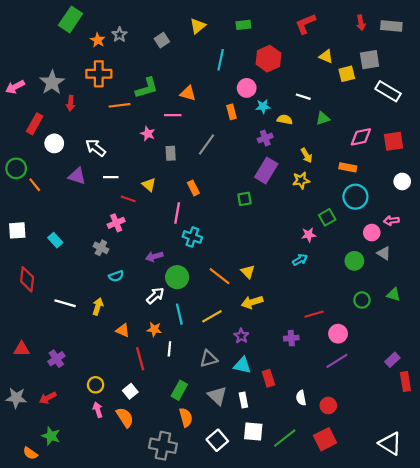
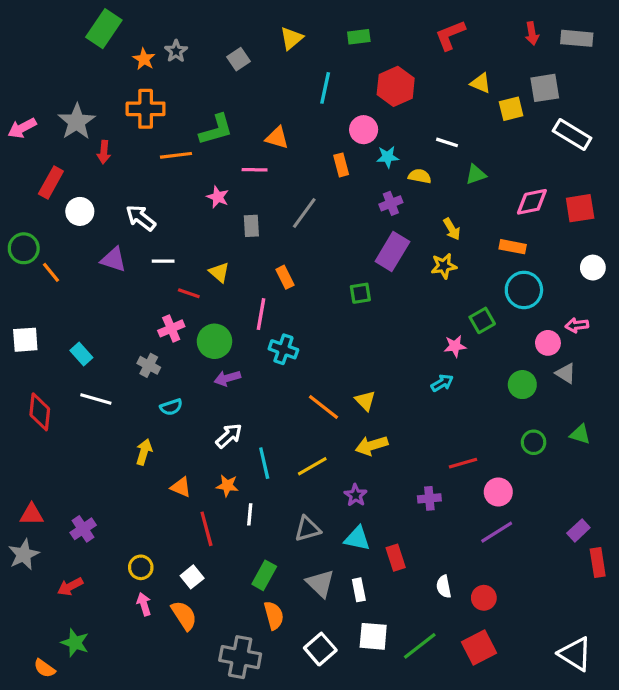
green circle: (177, 277) -> (214, 341), moved
white line: (65, 303) -> (96, 399), moved
gray star: (16, 398) -> (24, 555), moved, turned -30

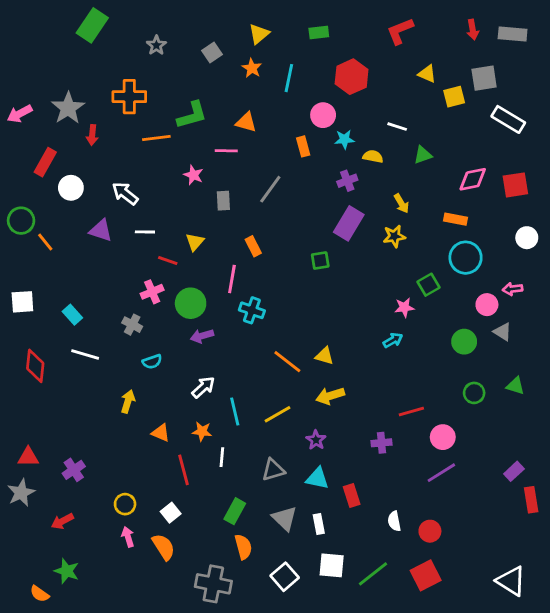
orange star: (144, 59) -> (252, 68), moved
yellow triangle: (219, 272) -> (195, 242), turned 30
yellow triangle: (365, 401) -> (324, 356), turned -30

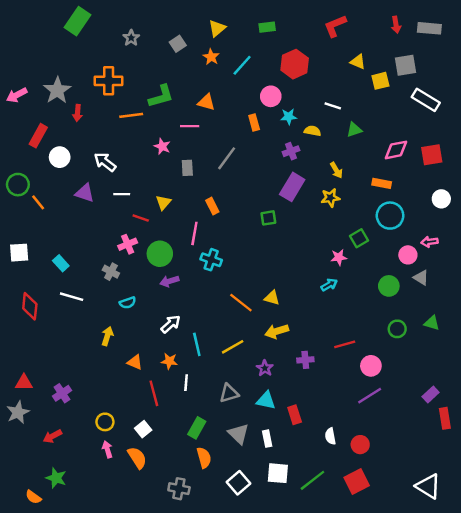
cyan line: (289, 78) -> (242, 65), turned 30
purple cross: (381, 443) -> (305, 360), moved
gray cross: (213, 584) -> (179, 489), size x0.7

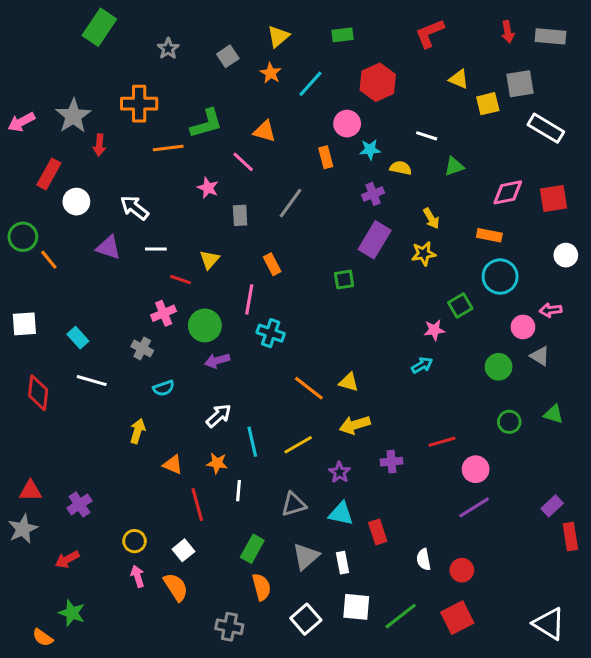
pink line: (190, 126) -> (243, 162), turned 42
gray triangle: (239, 434) -> (306, 556), turned 35

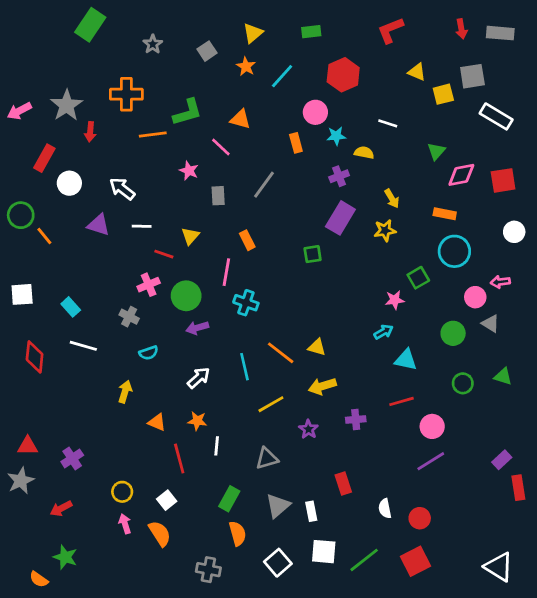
green triangle: (454, 166) -> (436, 151), moved, turned -30
cyan line: (252, 442) -> (245, 367), moved
cyan triangle: (341, 514) -> (406, 360), moved

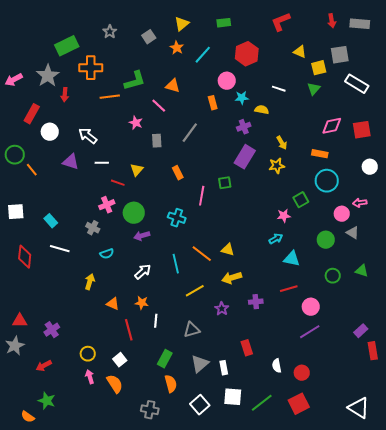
green rectangle: (90, 25) -> (67, 46), moved, turned 30
green triangle: (436, 151) -> (314, 89), moved
pink line: (226, 272) -> (202, 196), moved

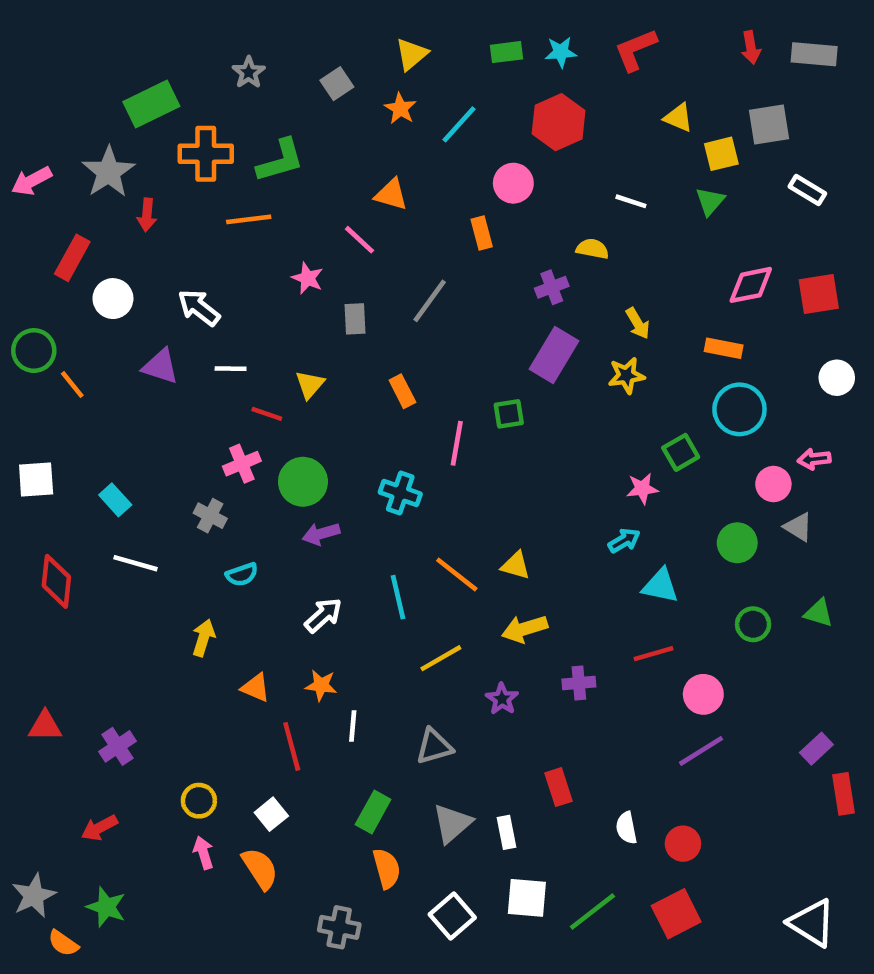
green L-shape: (135, 81) -> (280, 161), moved
white rectangle: (357, 84) -> (807, 190), size x0.7
cyan star: (242, 98) -> (561, 52), moved
gray star: (15, 346) -> (34, 896), moved

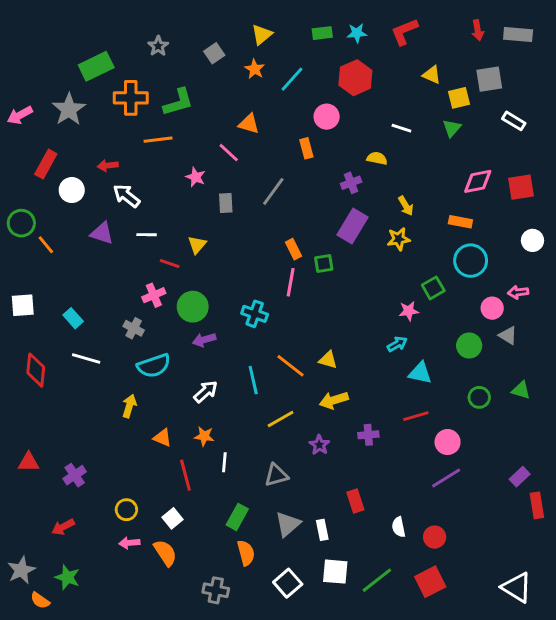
red arrow: (147, 215) -> (108, 166), moved, turned 78
orange rectangle: (402, 391) -> (293, 249), moved
cyan semicircle: (242, 574) -> (154, 366), size x1.6
pink arrow: (203, 853) -> (129, 543), turned -78

